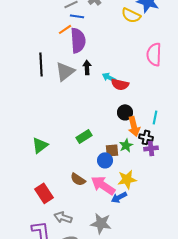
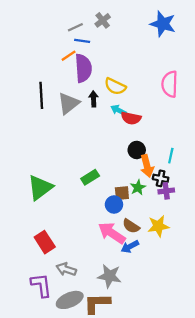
yellow semicircle: (131, 15) -> (115, 86), moved
green triangle: (40, 145) -> (40, 187), size x1.4
brown semicircle: (78, 179) -> (131, 226), moved
yellow star: (127, 179) -> (158, 226), moved

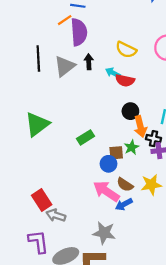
yellow semicircle: (115, 86) -> (126, 50), moved
green triangle: (40, 187) -> (37, 124), moved
gray arrow: (66, 269) -> (56, 215), moved

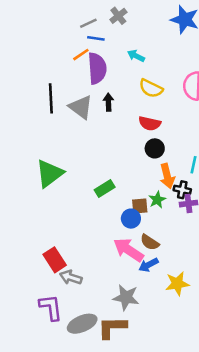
gray triangle: (65, 66) -> (81, 107), turned -45
cyan arrow: (113, 73) -> (136, 56), moved
black circle: (130, 111) -> (155, 148), moved
yellow star: (151, 185) -> (177, 284), moved

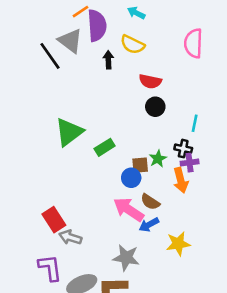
yellow semicircle: (151, 88) -> (132, 45), moved
black line: (51, 98) -> (50, 56), turned -32
gray triangle: (81, 107) -> (70, 41), moved
green triangle: (50, 173) -> (69, 132), moved
orange arrow: (167, 176) -> (181, 180), moved

